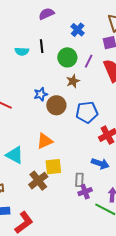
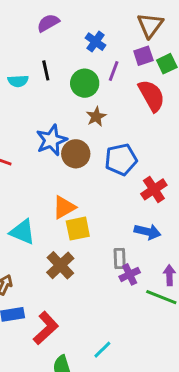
purple line: (89, 61) -> (114, 71), moved
blue star: (41, 94) -> (51, 140), size x1.5
yellow square: (53, 167) -> (78, 229), moved

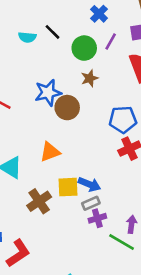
black line: (46, 70) -> (52, 32), turned -42
blue pentagon: (121, 160) -> (123, 120), moved
yellow square: (78, 229) -> (68, 187), moved
blue arrow: (148, 232) -> (89, 184), moved
gray rectangle: (120, 258) -> (91, 203), turned 60

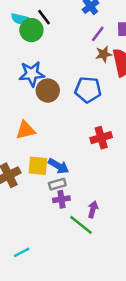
green circle: (84, 48) -> (31, 30), moved
brown star: (90, 78) -> (104, 54), moved
blue pentagon: (123, 120) -> (88, 90), moved

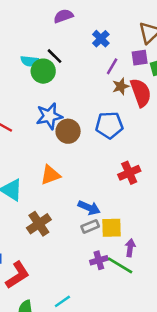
yellow square: (38, 166) -> (111, 228), moved
purple cross: (61, 199) -> (99, 260), moved

